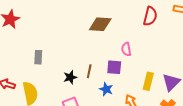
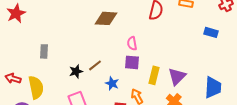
purple square: (114, 67) -> (132, 62), moved
brown line: (89, 71) -> (95, 65), turned 40

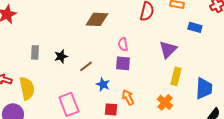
blue rectangle: (211, 32) -> (195, 27), moved
black star: (76, 71) -> (61, 56), moved
yellow rectangle: (154, 75) -> (176, 76), moved
purple triangle: (177, 76) -> (168, 49), moved

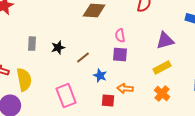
purple triangle: (168, 49) -> (165, 41), turned 30
yellow rectangle: (176, 76) -> (162, 68), moved, turned 48
orange arrow: (128, 97) -> (125, 89), turned -56

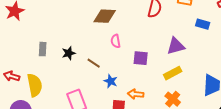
pink semicircle: (120, 36) -> (116, 41), moved
purple square: (120, 55) -> (141, 58), moved
brown line: (83, 58) -> (94, 63), turned 72

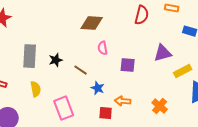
gray rectangle: (43, 49) -> (30, 56), size x1.6
yellow rectangle: (173, 73) -> (183, 71), moved
yellow semicircle: (35, 85) -> (36, 89), moved, size x0.7

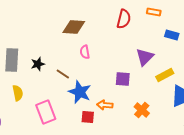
purple triangle: (163, 53) -> (145, 57), turned -30
purple square: (128, 65) -> (123, 79), moved
blue star: (98, 88) -> (80, 92), size x1.6

